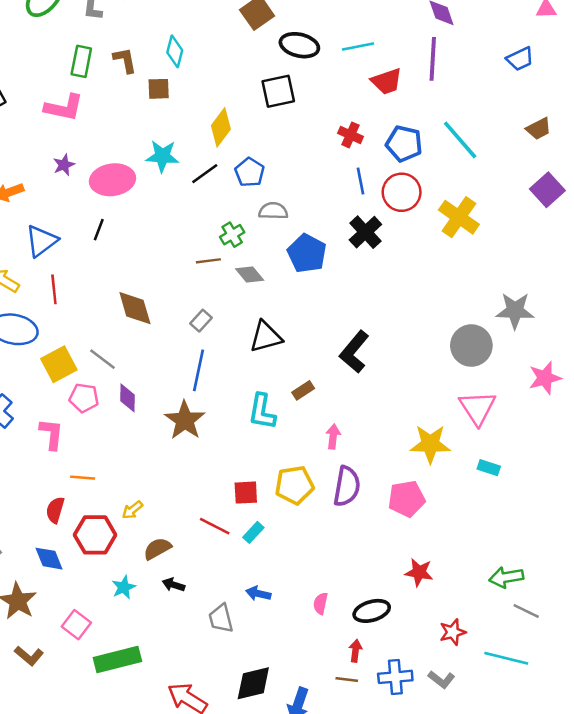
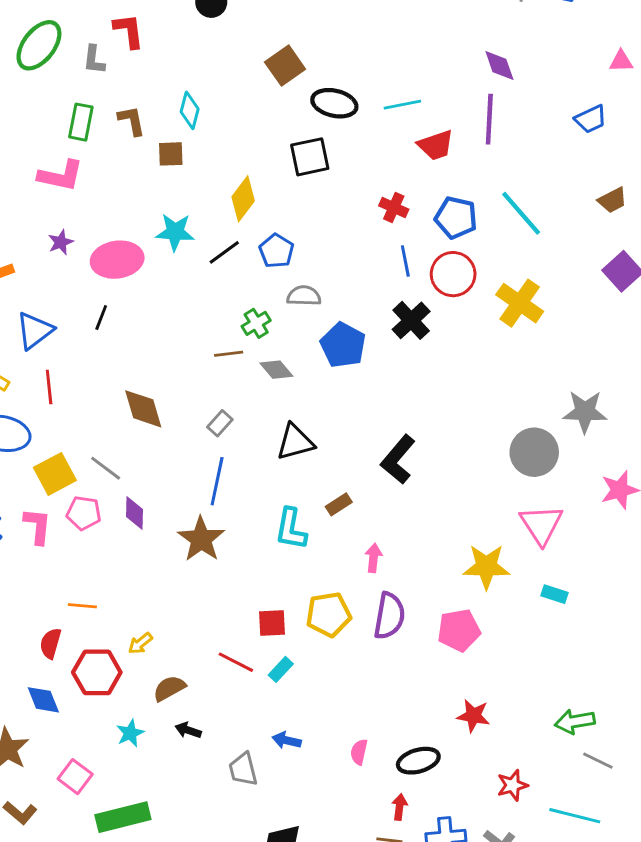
pink L-shape: (51, 434) -> (37, 526), moved

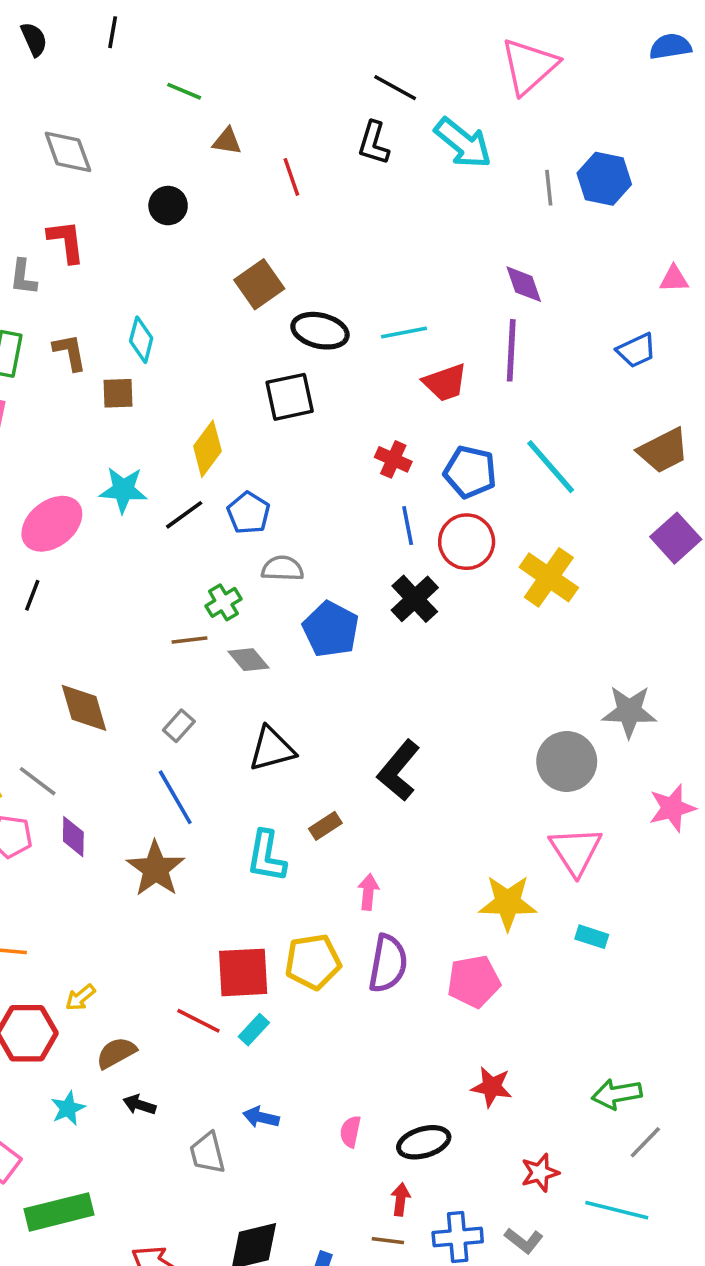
brown trapezoid: (612, 200) -> (663, 450), size x1.4
pink ellipse: (117, 260) -> (52, 524), turned -30
blue line: (217, 481) -> (175, 797), turned -42
red square: (272, 623) -> (243, 972), size x1.5
gray line: (598, 761) -> (645, 1142), turned -72

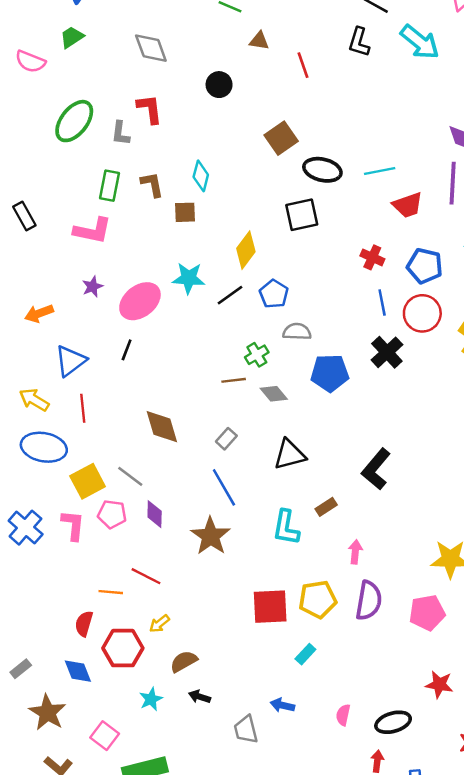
blue pentagon: (331, 629) -> (330, 373), turned -30
red line: (198, 1021) -> (146, 576), moved
cyan rectangle: (254, 1030) -> (305, 654), moved

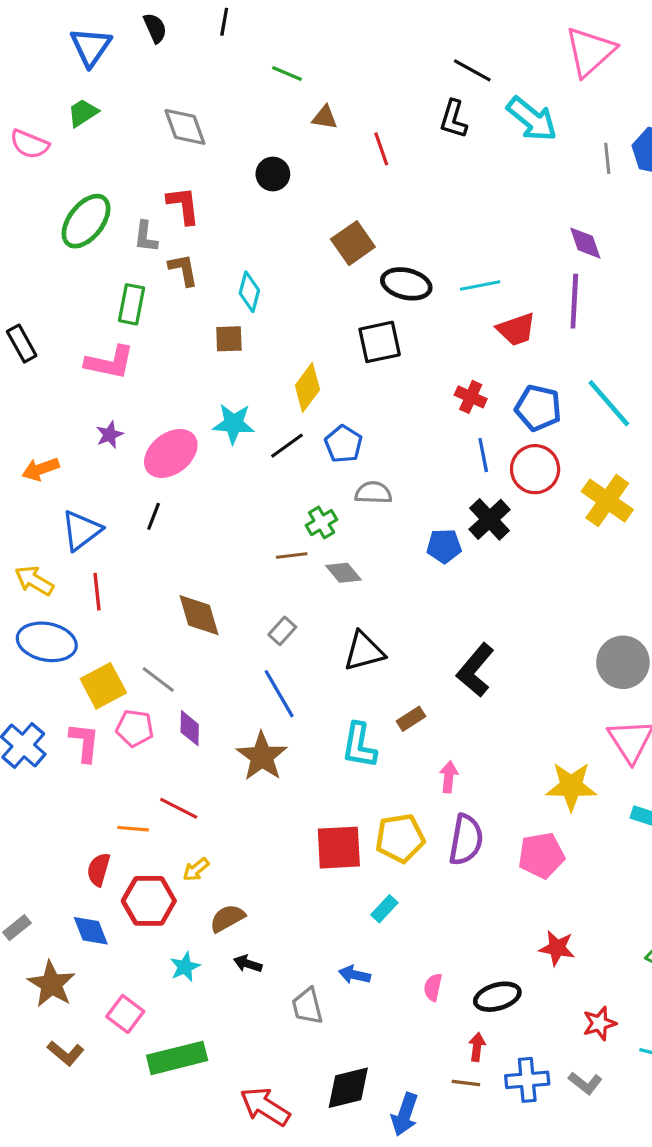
brown L-shape: (152, 184) -> (183, 270), moved
blue pentagon: (330, 373) -> (444, 546), moved, size x0.7

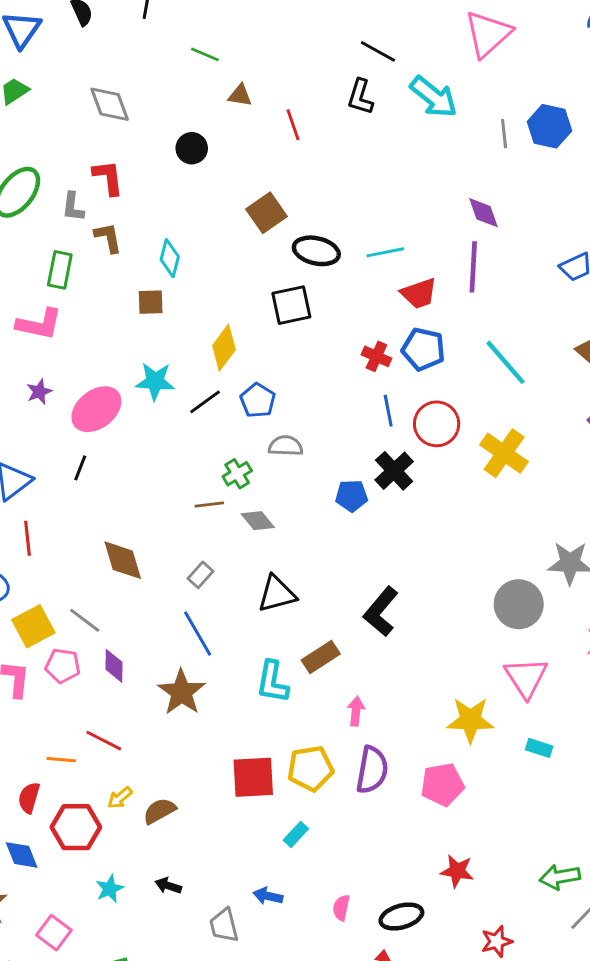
blue pentagon: (538, 408) -> (423, 349), moved
brown rectangle: (411, 719) -> (321, 657), size x1.4
brown semicircle: (227, 918) -> (159, 811), moved

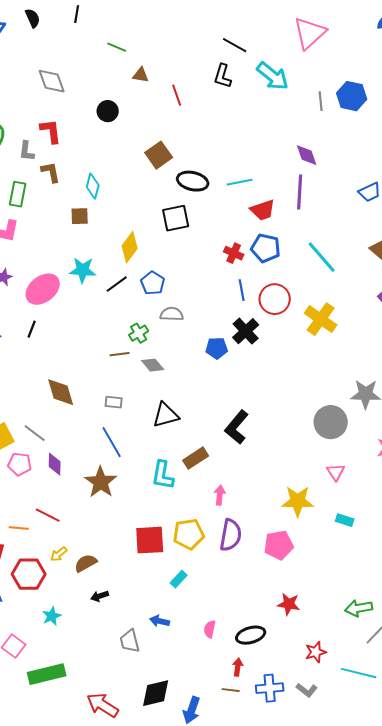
gray rectangle: (201, 575) -> (114, 402), turned 54
pink triangle: (526, 678) -> (336, 472), size x0.6
black arrow: (168, 886) -> (100, 596), moved, turned -36

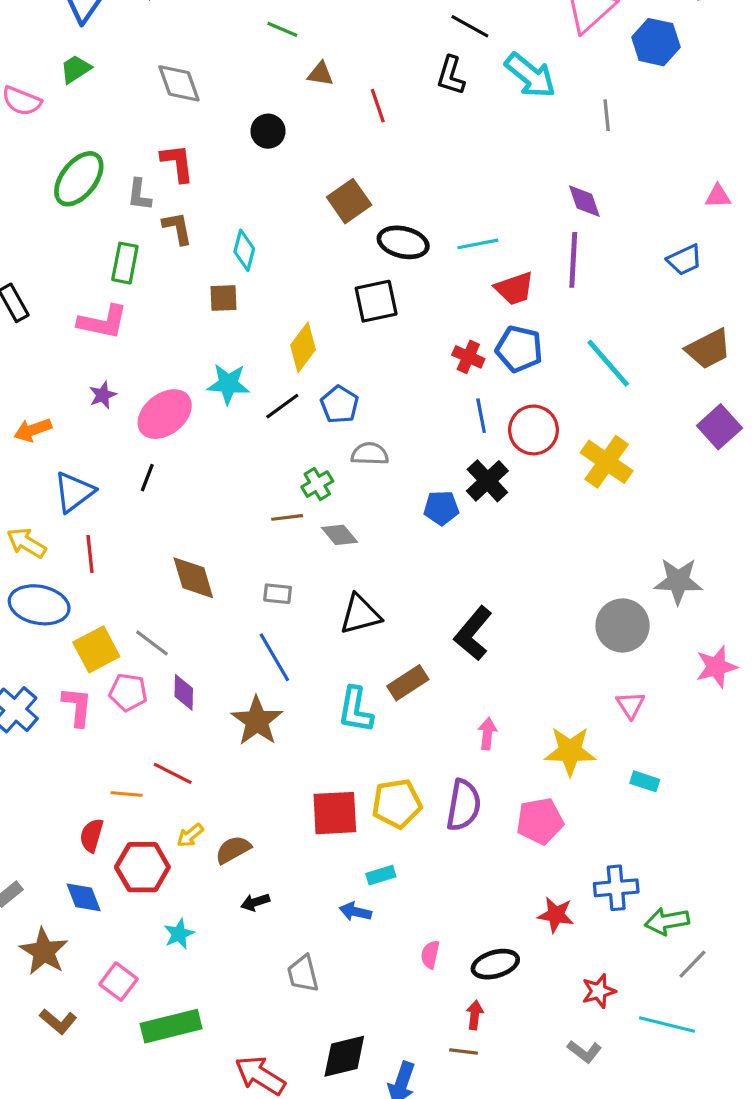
blue hexagon: (352, 96) -> (656, 42), moved
pink arrow: (220, 495) -> (487, 734), moved
cyan rectangle: (179, 579) -> (381, 875), turned 30
blue arrow: (160, 621) -> (355, 912), moved
blue cross: (270, 688) -> (616, 888), moved

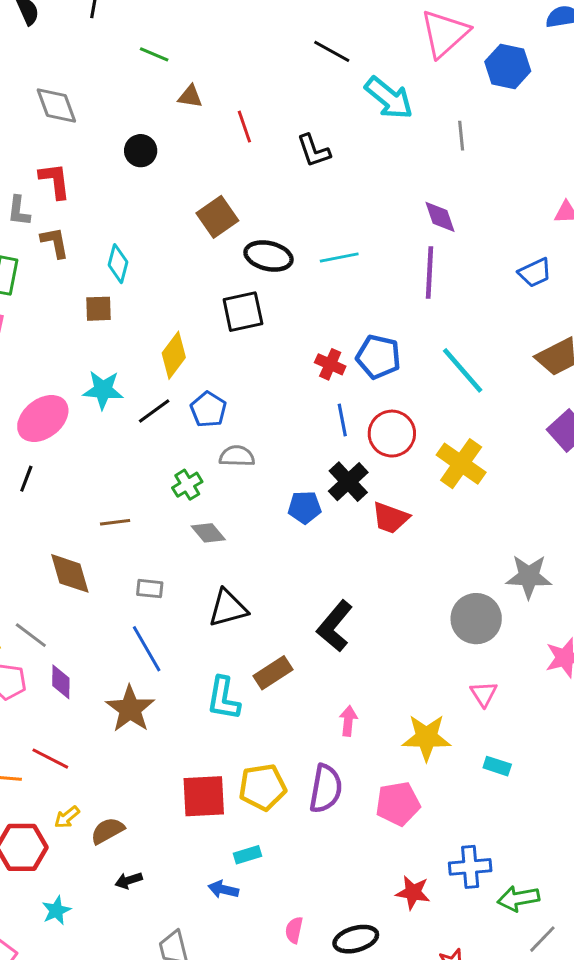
black L-shape: (451, 75) -> (314, 151), moved, turned -36
red trapezoid: (514, 288) -> (390, 518), moved, turned 39
brown line: (287, 517) -> (115, 522), moved

